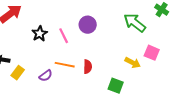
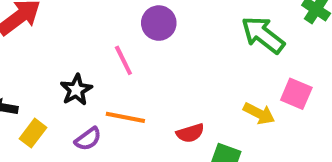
purple circle: (88, 25) -> (159, 23), moved
black star: (40, 34) -> (76, 90), moved
red semicircle: (88, 67) -> (190, 133), moved, turned 72

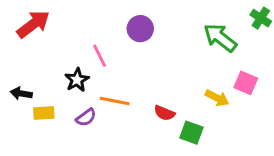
pink line: (123, 60) -> (100, 56), moved
yellow rectangle: (33, 133) -> (44, 113), turned 50
red semicircle: (190, 133) -> (164, 113), turned 40

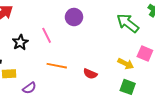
black star: (77, 80) -> (20, 42), moved
purple semicircle: (86, 118) -> (29, 88), moved
green square: (191, 133) -> (128, 87), moved

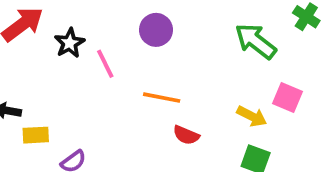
black star: (20, 42) -> (70, 43), moved
orange line: (57, 66) -> (162, 98), moved

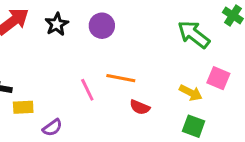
purple circle: (156, 30) -> (102, 26), moved
black star: (70, 43) -> (57, 24), moved
pink line: (105, 64) -> (87, 90), moved

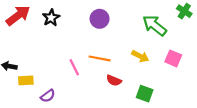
purple circle: (102, 26) -> (100, 19), moved
yellow arrow: (191, 93) -> (140, 56), moved
green square: (194, 126) -> (145, 94), moved

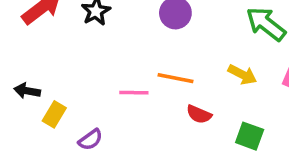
pink line: (74, 67) -> (134, 93), turned -63
yellow rectangle: (26, 80) -> (54, 114), turned -56

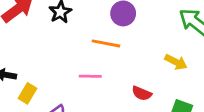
orange line: (175, 78) -> (106, 43), moved

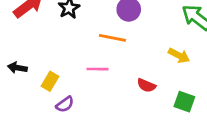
yellow rectangle: (27, 93) -> (50, 81), moved

